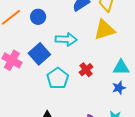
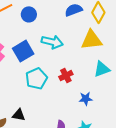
cyan triangle: (121, 67) -> (102, 69), moved, turned -30
blue star: (119, 88) -> (86, 99), moved

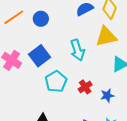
cyan arrow: (52, 42) -> (77, 50), moved, turned 65
red cross: (66, 76) -> (85, 87), moved

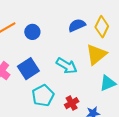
yellow triangle: (106, 36) -> (96, 54), turned -30
cyan arrow: (77, 50) -> (67, 66), turned -45

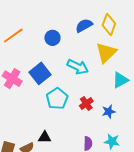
blue circle: (32, 32) -> (52, 38), moved

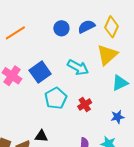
blue circle: (52, 38) -> (61, 28), moved
blue star: (109, 112) -> (118, 117), moved

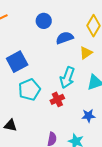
blue semicircle: (86, 27) -> (65, 38), moved
yellow triangle: (107, 55) -> (86, 53), size x0.6
cyan arrow: (78, 67) -> (67, 78), moved, turned 75

